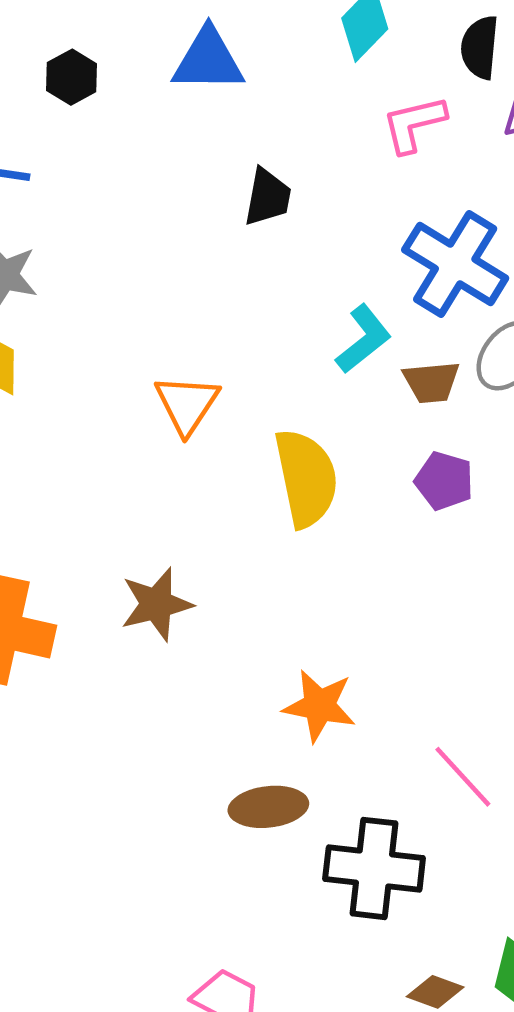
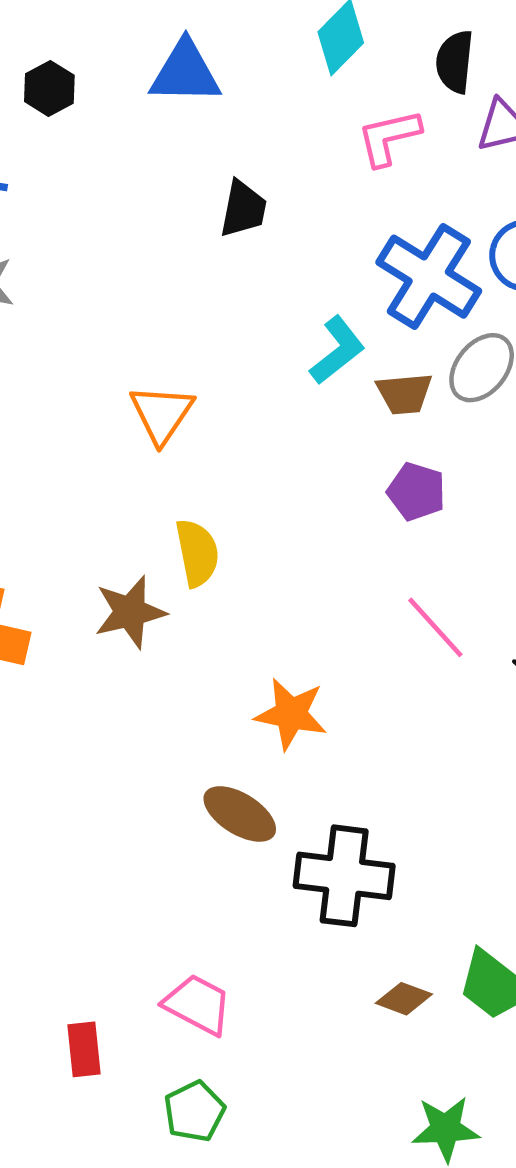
yellow semicircle: (306, 478) -> (197, 553), moved, size x0.7
pink line: (463, 777) -> (435, 627), moved
brown ellipse: (268, 807) -> (240, 814), turned 38

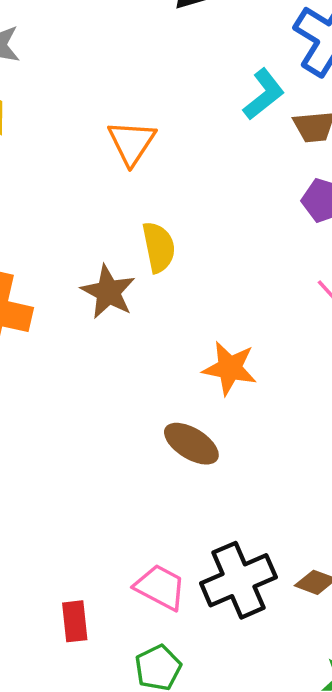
brown star: (130, 612) -> (108, 292), turned -30
black cross: (344, 876) -> (238, 580), moved, turned -30

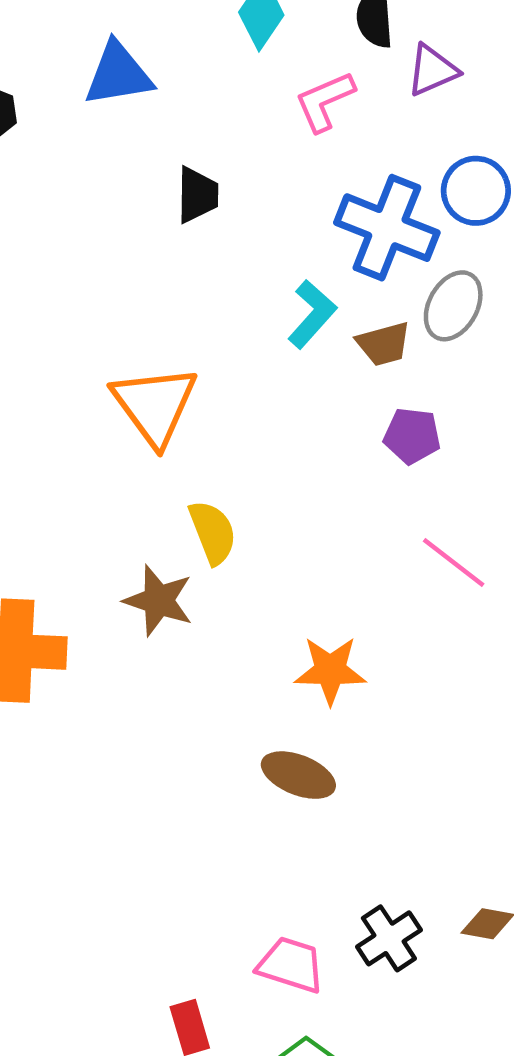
orange triangle: (132, 143) -> (155, 405), size x1.4
black cross: (238, 580) -> (389, 938), size x0.7

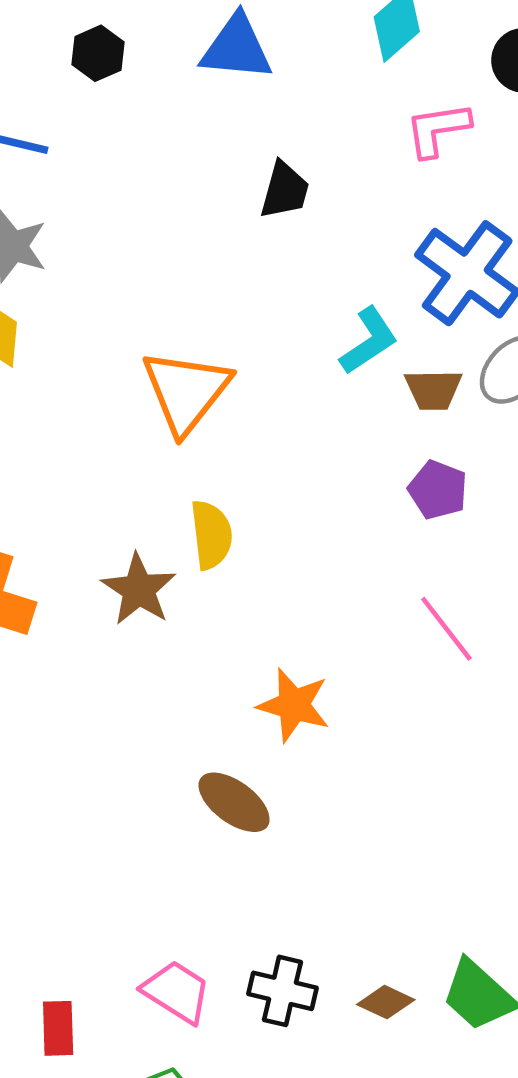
black cross: (389, 938) -> (282, 991), turned 32

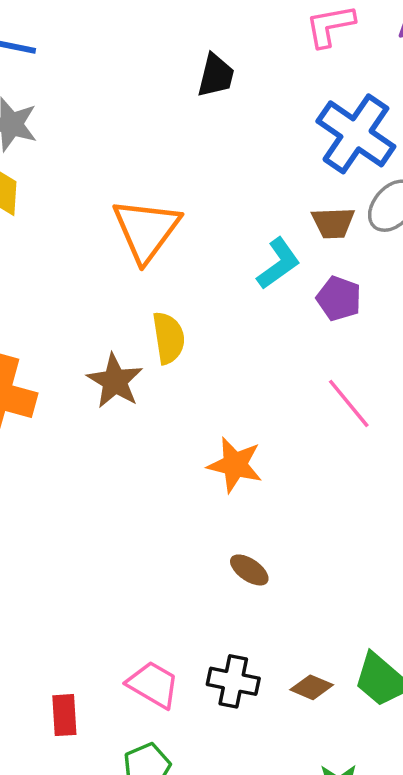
cyan L-shape: (369, 341) -> (278, 264), moved
brown ellipse: (234, 802) -> (249, 570), moved, size x0.7

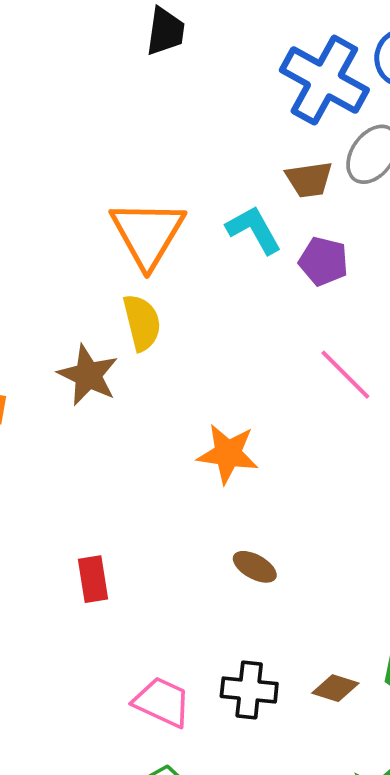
orange triangle: (146, 230) -> (147, 234), moved
cyan L-shape: (278, 264) -> (254, 230), turned -78
red rectangle: (64, 715) -> (93, 579), moved

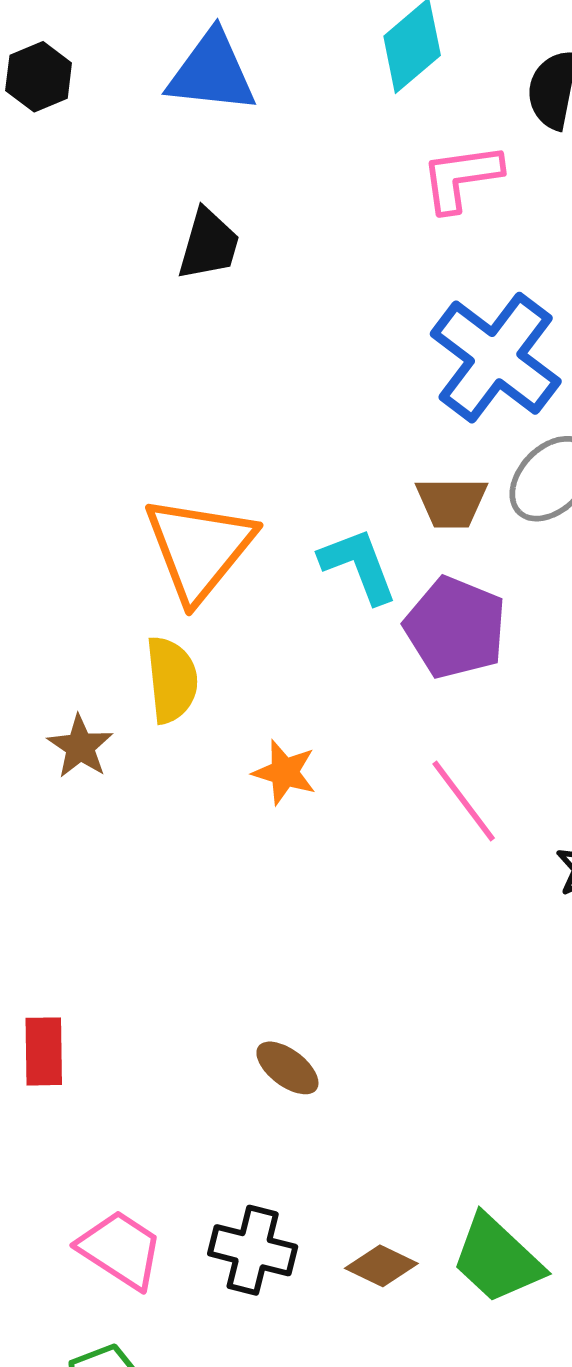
black trapezoid: (165, 31) -> (209, 245), moved
purple pentagon: (323, 261) -> (455, 628), size x1.4
brown star: (88, 375) -> (80, 747), size x0.7
orange star: (228, 454) -> (285, 772), moved, size x0.7

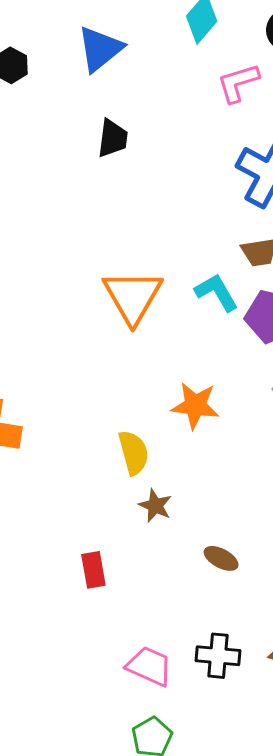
blue triangle: (212, 72) -> (100, 49), turned -36
yellow semicircle: (172, 680) -> (134, 453), moved
brown star: (80, 747) -> (155, 506), moved
orange star: (285, 772) -> (195, 405), size x1.4

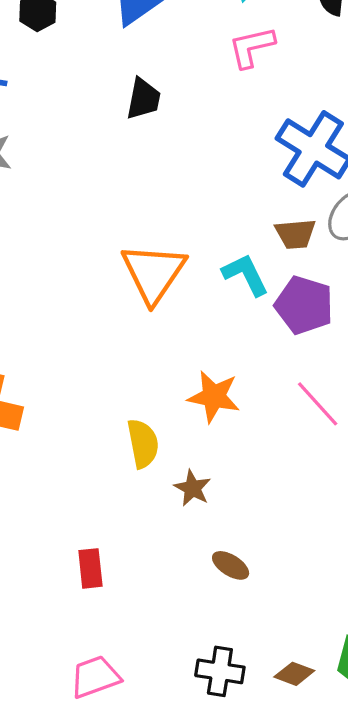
pink L-shape: (238, 83) -> (252, 47), moved
brown star: (155, 506) -> (192, 488), moved
pink trapezoid: (149, 666) -> (95, 677), moved, turned -48

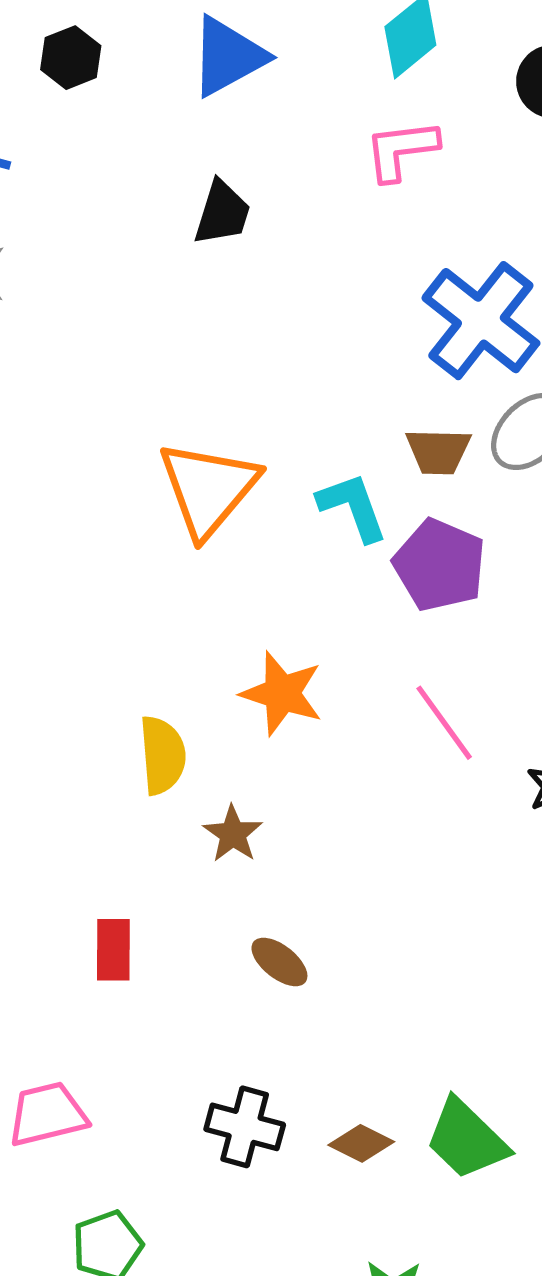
red rectangle: (90, 568) -> (113, 950), moved

